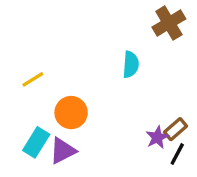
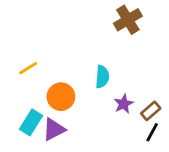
brown cross: (169, 23) -> (128, 20), moved
cyan semicircle: (131, 64) -> (102, 77), moved
purple star: (157, 137) -> (124, 104), moved

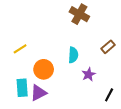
brown cross: (128, 20) -> (79, 14), moved, turned -30
brown rectangle: (151, 111) -> (108, 47), moved
cyan rectangle: (31, 122) -> (22, 88), turned -36

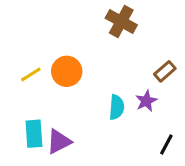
cyan semicircle: (73, 55) -> (117, 107), moved
orange circle: (44, 69) -> (67, 71), moved
purple star: (89, 74) -> (146, 101), moved

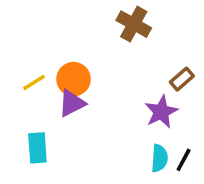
purple star: (146, 101) -> (161, 112), size x1.4
cyan semicircle: (117, 107) -> (160, 158), moved
purple triangle: (59, 141) -> (72, 103), moved

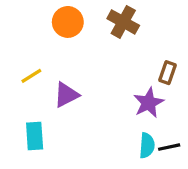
orange circle: (74, 79) -> (68, 22), moved
brown rectangle: (182, 79) -> (168, 73), turned -30
black line: (184, 160) -> (169, 147), turned 50

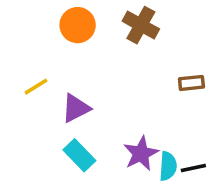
brown rectangle: (168, 73) -> (191, 83), turned 65
purple star: (149, 103) -> (141, 153), moved
cyan rectangle: (35, 136) -> (79, 155), moved, turned -40

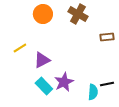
brown rectangle: (191, 83) -> (107, 37), moved
purple star: (141, 153) -> (64, 82), moved
black line: (193, 168) -> (107, 84), moved

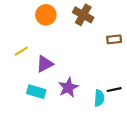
cyan rectangle: (44, 86) -> (36, 92), moved, turned -30

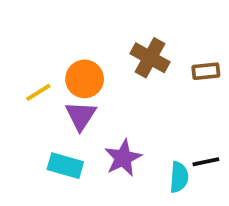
orange circle: (46, 15) -> (85, 79), moved
brown cross: (83, 15) -> (150, 58), moved
purple triangle: (45, 64) -> (81, 116), turned -30

